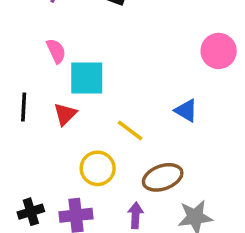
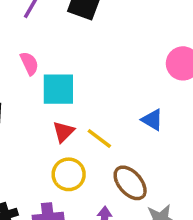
red triangle: (65, 114) -> (64, 132), moved
brown ellipse: (163, 177) -> (130, 183), turned 69

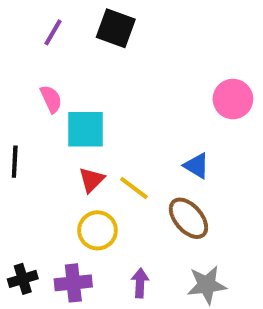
brown ellipse: (130, 183) -> (188, 218), moved

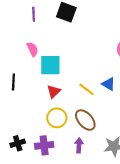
purple line: (53, 32) -> (34, 14), turned -32
yellow line: (134, 188) -> (86, 89), moved
brown ellipse: (188, 218) -> (85, 120), moved

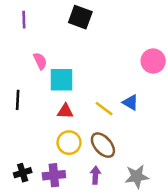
purple line: (34, 14) -> (24, 20), moved
red triangle: (54, 91) -> (65, 111), turned 48

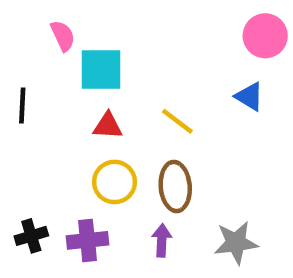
blue triangle: (131, 102) -> (249, 97), moved
brown ellipse: (103, 145) -> (175, 186), turned 36

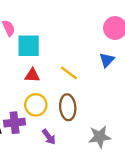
blue triangle: (249, 97) -> (107, 60), turned 42
purple cross: (88, 240) -> (15, 123), moved
purple arrow: (162, 240) -> (49, 137), moved, turned 140

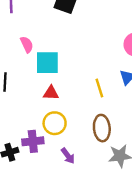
yellow line: (69, 73) -> (99, 88), moved, turned 36
brown ellipse: (68, 107) -> (102, 128), moved

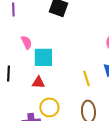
red triangle: (51, 93) -> (38, 82), moved

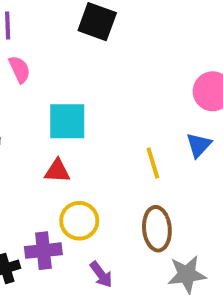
pink semicircle: (26, 42) -> (20, 69), moved

